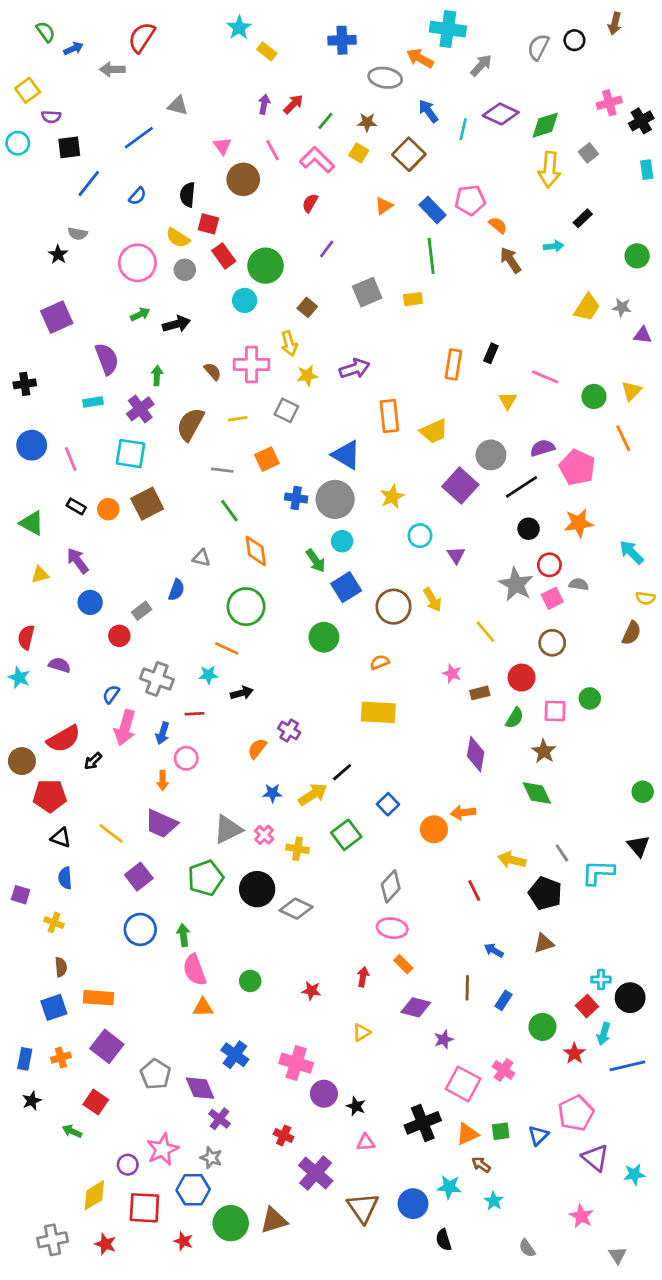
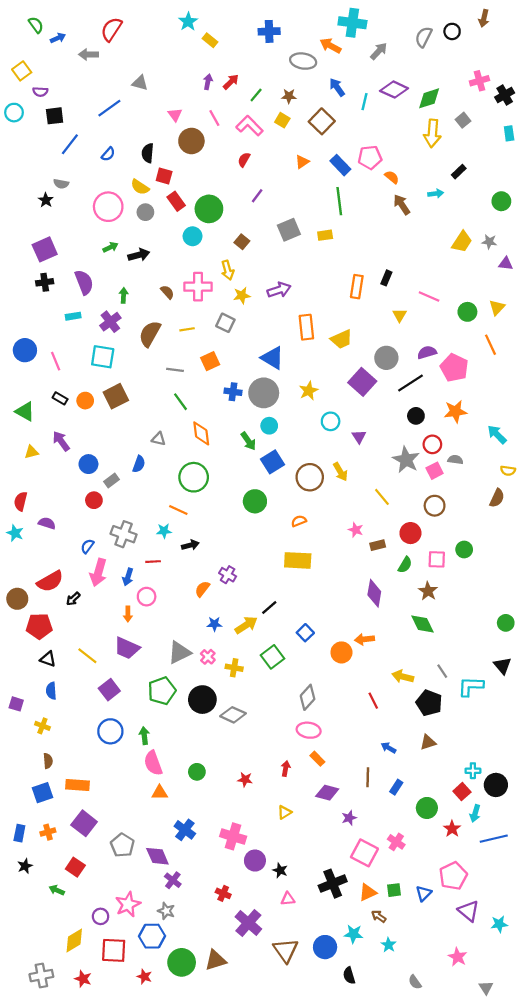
black cross: (25, 384) -> (45, 282), moved
blue circle: (90, 602) -> (88, 464), moved

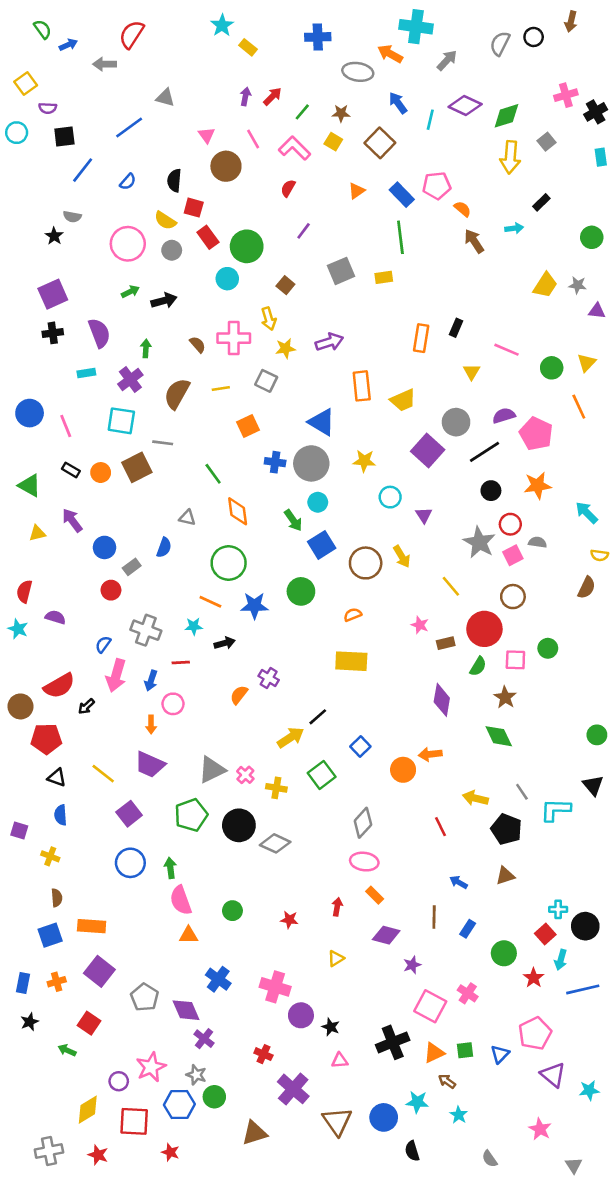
gray line: (175, 370) -> (163, 443), moved
yellow star: (309, 391) -> (364, 461), turned 30
red circle: (410, 533) -> (484, 629), size x1.4
blue star: (214, 624) -> (254, 606), moved, size x1.5
green circle: (182, 962) -> (214, 1097), moved, size x0.7

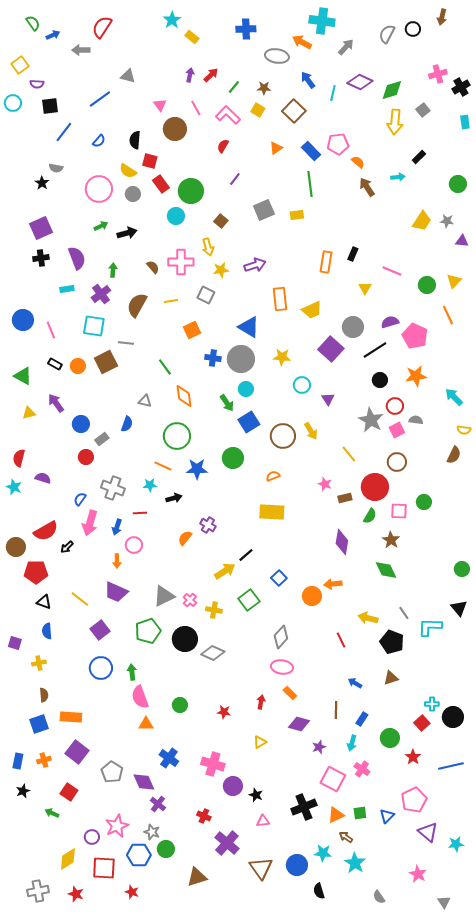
yellow cross: (50, 856) -> (39, 663), turned -32
cyan arrow: (561, 960) -> (352, 743), moved
cyan star: (459, 1115) -> (355, 863), size x1.5

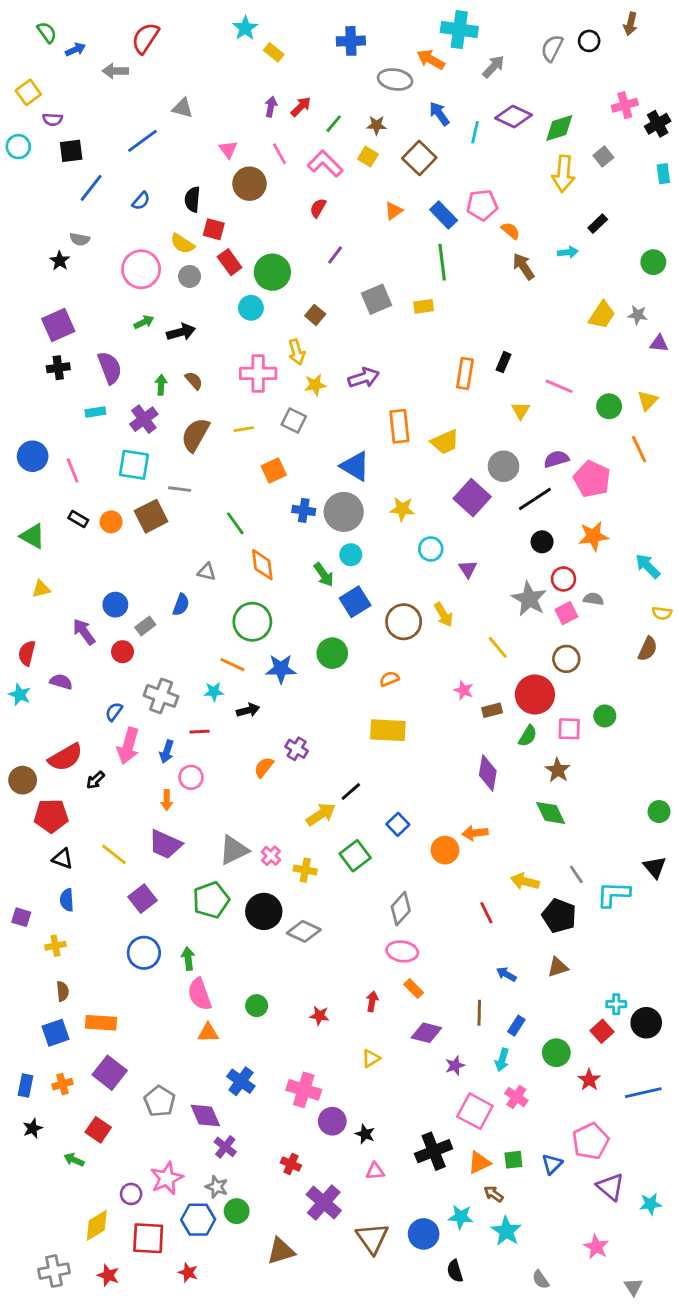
brown semicircle: (153, 267) -> (194, 381), moved
purple arrow: (56, 403) -> (84, 632), moved

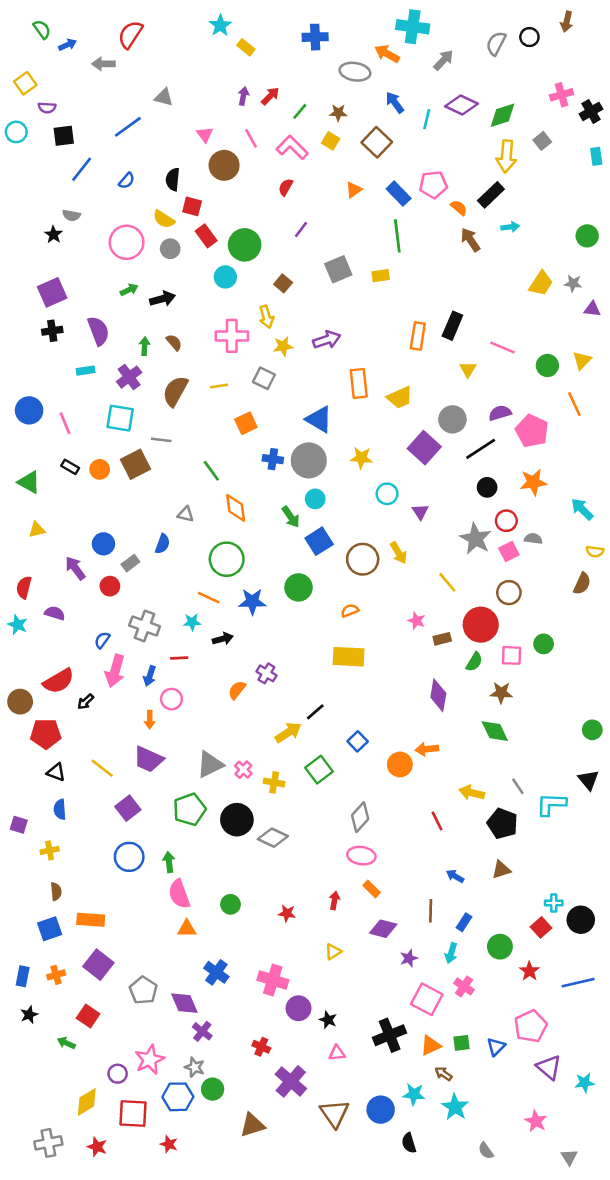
black rectangle: (598, 224) -> (491, 195), moved, size x1.5
black rectangle: (504, 362) -> (452, 326), size x1.5
brown star: (558, 770) -> (501, 693), turned -30

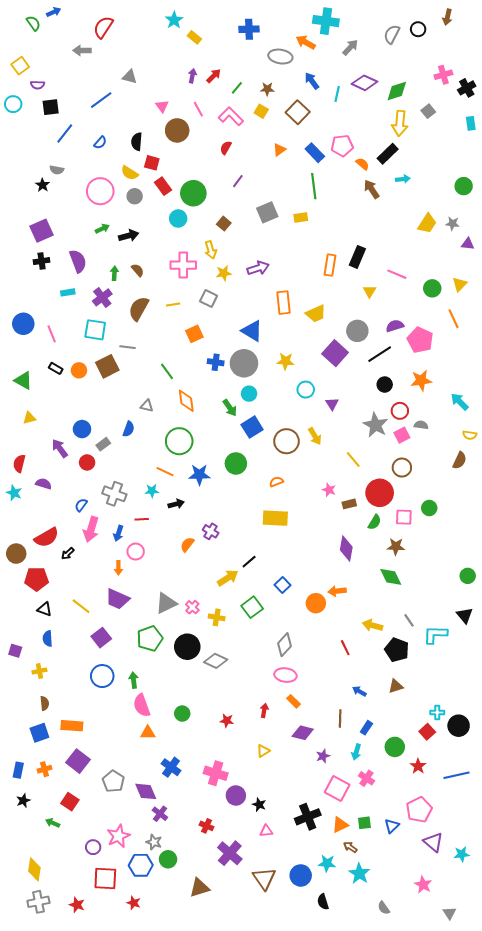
blue arrow: (68, 45) -> (54, 12), moved
yellow diamond: (87, 1102) -> (34, 869), moved, turned -50

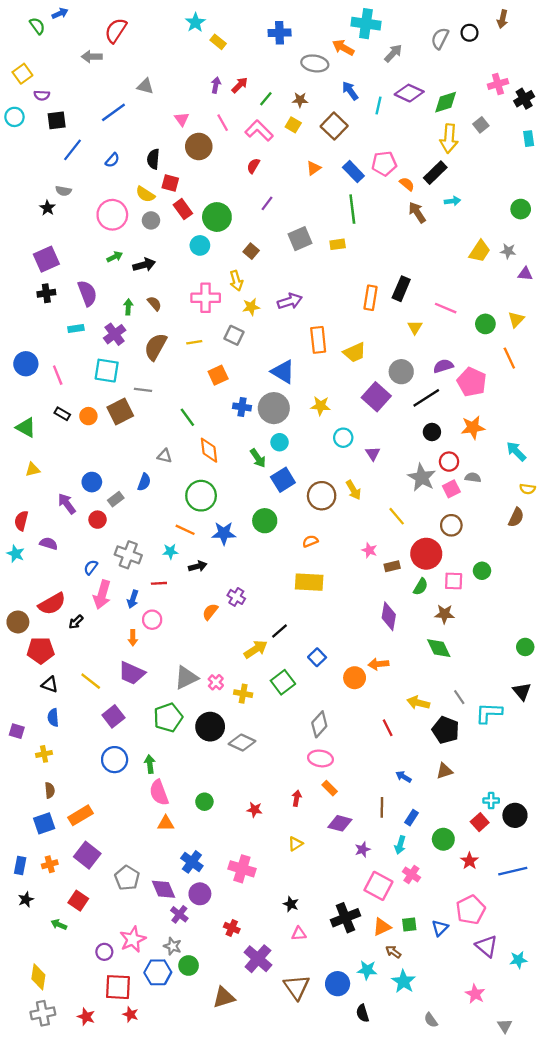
orange rectangle: (72, 726) -> (80, 815), turned -35
purple circle: (236, 796) -> (200, 894), moved
red star: (134, 903) -> (131, 1014), moved

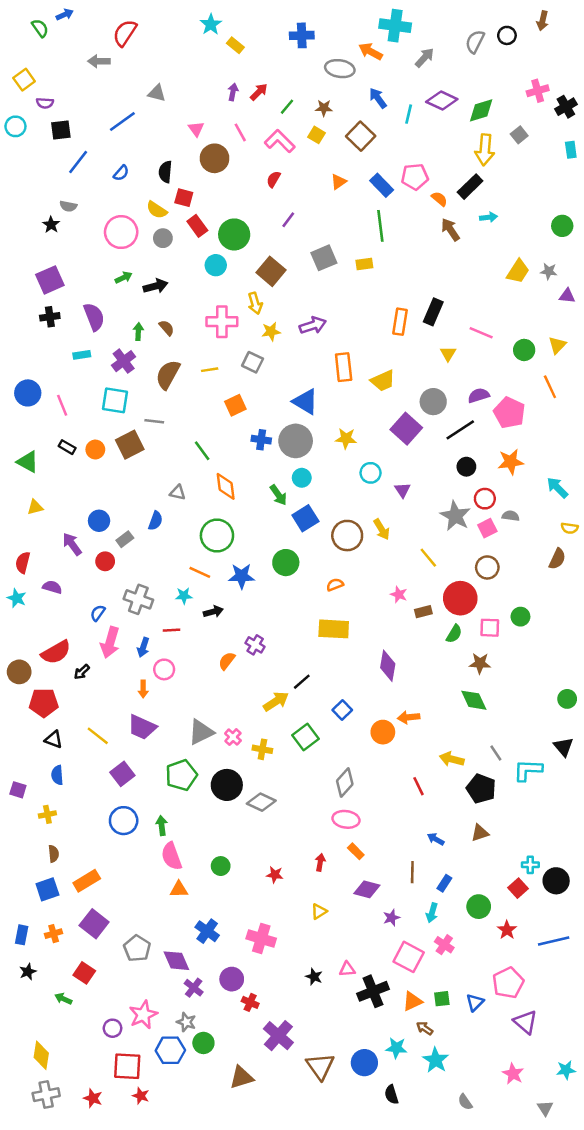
brown square: (251, 251) -> (271, 271), size x1.6
purple diamond: (389, 616) -> (388, 666), moved
purple circle: (200, 894) -> (232, 979), moved
pink triangle: (299, 934) -> (347, 969), moved
cyan star: (518, 960) -> (566, 1070), moved

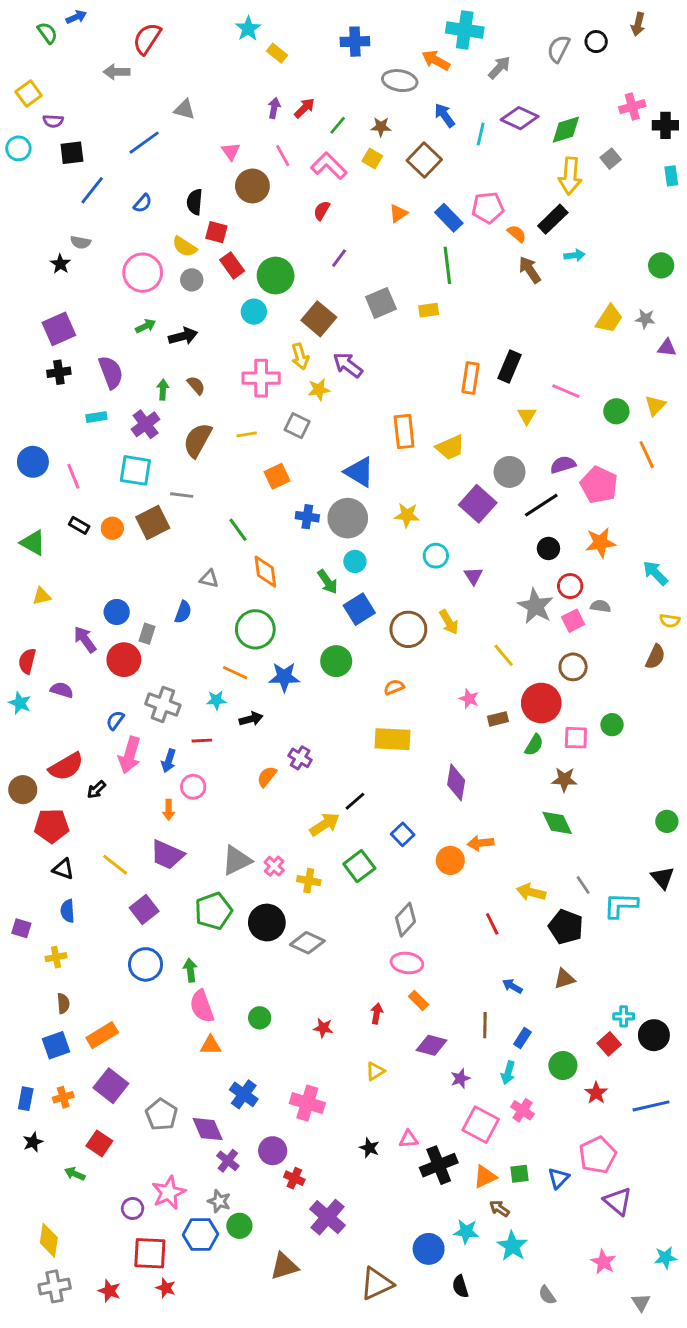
black cross: (566, 107) -> (665, 125), turned 30
purple arrow: (313, 325) -> (348, 365), moved, turned -125
gray rectangle: (125, 539) -> (147, 634), turned -35
red circle: (105, 561) -> (124, 660), size x1.5
brown triangle: (320, 1066) -> (377, 1284), moved, turned 40

